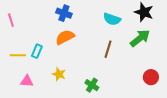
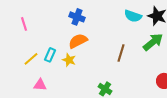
cyan semicircle: (112, 19) -> (133, 16), moved
yellow line: (18, 55) -> (31, 59), turned -42
yellow star: (59, 74) -> (69, 60), moved

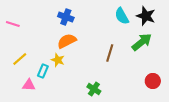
cyan semicircle: (133, 16) -> (122, 16), turned 42
pink line: (24, 24) -> (13, 24), turned -56
cyan rectangle: (50, 55) -> (43, 71), moved

